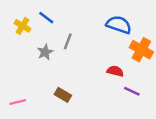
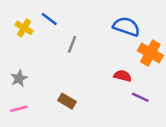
gray star: (45, 52) -> (19, 78), moved

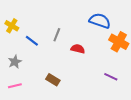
blue line: (49, 19) -> (32, 41), moved
yellow cross: (24, 28) -> (12, 26), moved
red semicircle: (123, 76) -> (78, 49), moved

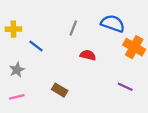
yellow cross: (12, 26) -> (13, 29), turned -32
gray line: (57, 35) -> (73, 28), moved

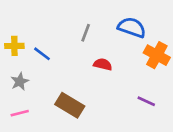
yellow cross: (13, 29) -> (14, 46), moved
brown rectangle: (60, 90) -> (70, 105), size x1.5

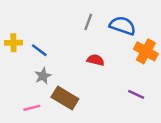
gray line: (86, 33) -> (88, 22), moved
gray star: (20, 81) -> (43, 76), moved
pink line: (20, 113) -> (32, 108), moved

